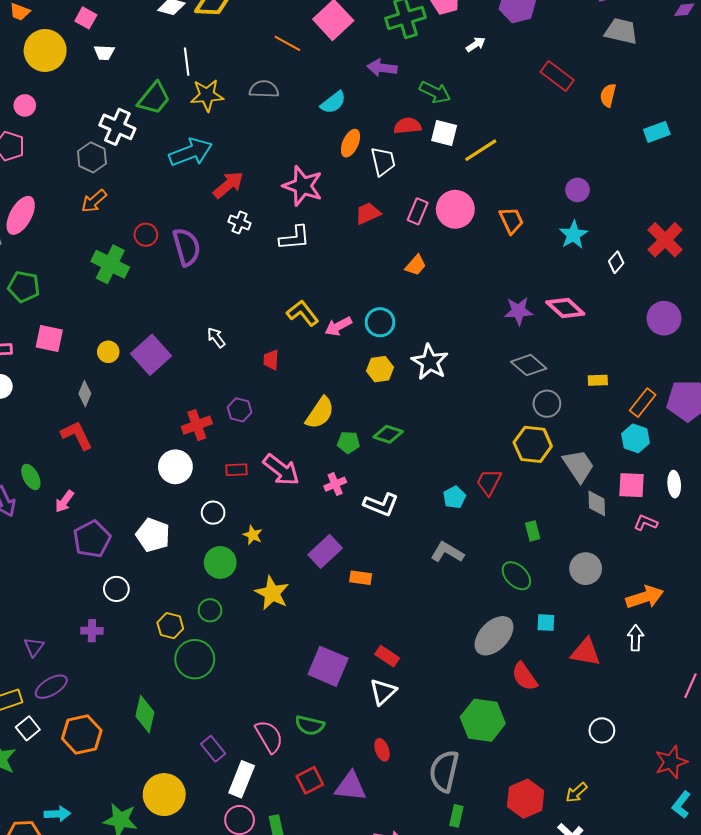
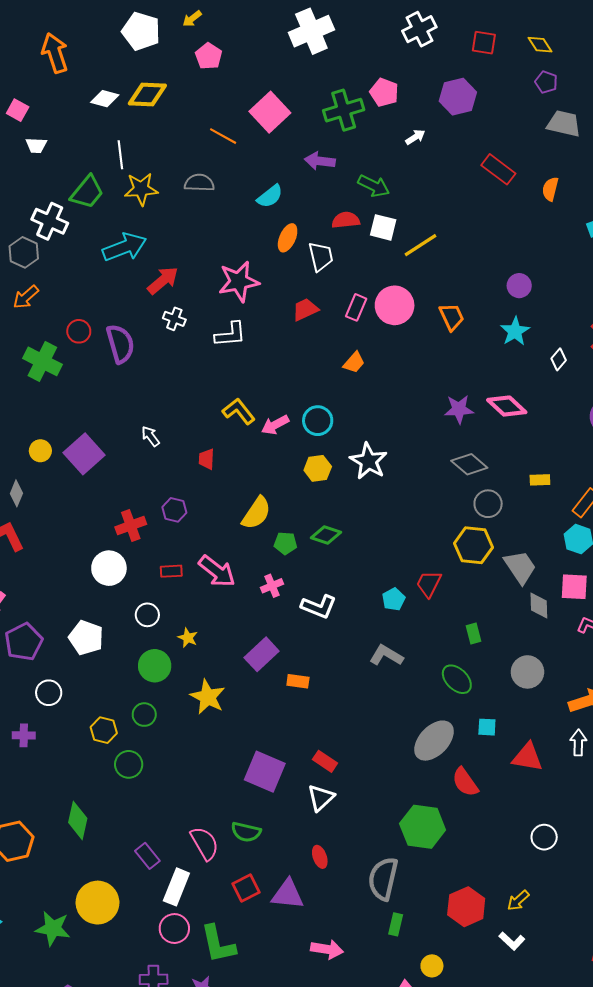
pink star: (303, 186) -> (239, 281), turned -30
green circle: (195, 659) -> (129, 764), size x0.7

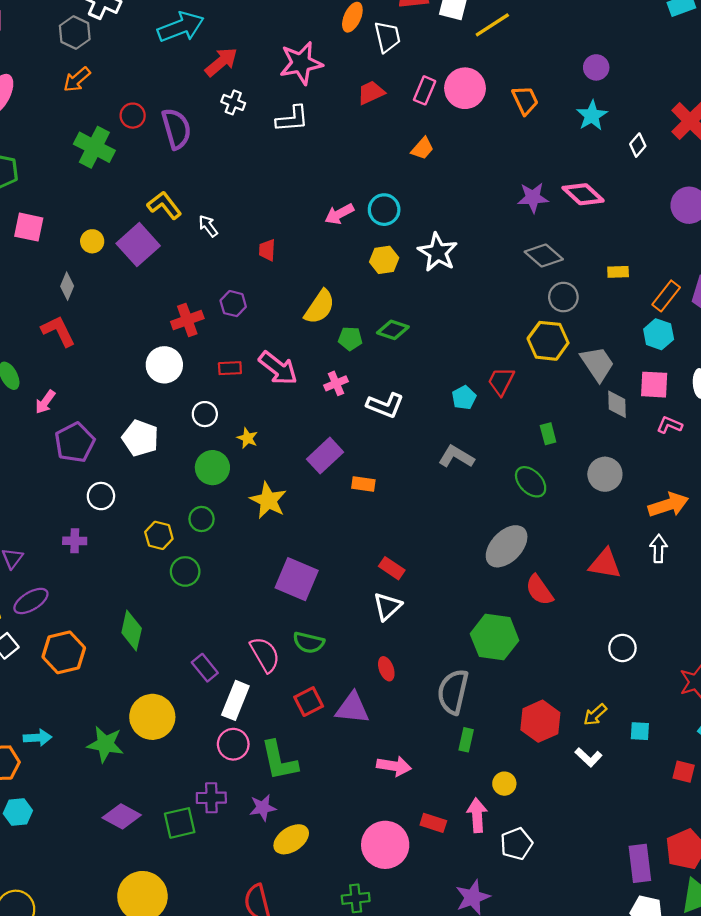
yellow L-shape: (239, 411) -> (164, 205), moved
cyan square: (487, 727) -> (640, 731), moved
purple square: (265, 772) -> (297, 579), moved

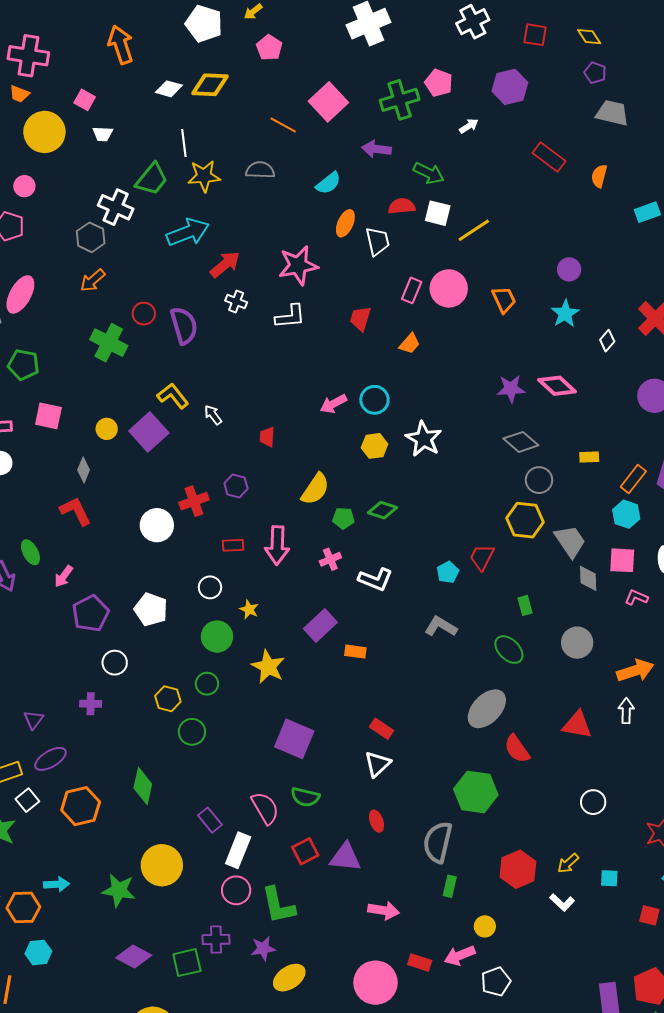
red trapezoid: (371, 93) -> (360, 319), moved, turned -48
white circle: (164, 365) -> (157, 525), moved
pink arrow: (278, 368) -> (277, 545), turned 54
pink arrow: (477, 815) -> (460, 956), turned -108

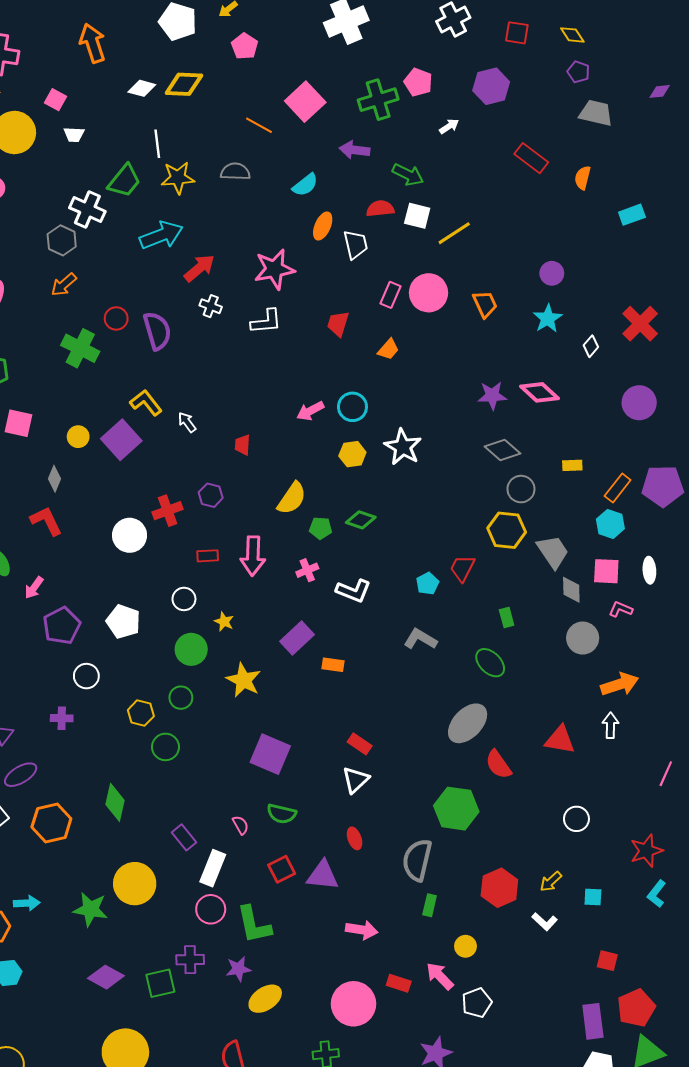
gray circle: (577, 643) -> (583, 638), moved
pink semicircle: (265, 808) -> (240, 825), size x0.6
red square: (649, 915) -> (607, 961), moved
pink arrow: (460, 956) -> (440, 976), turned 68

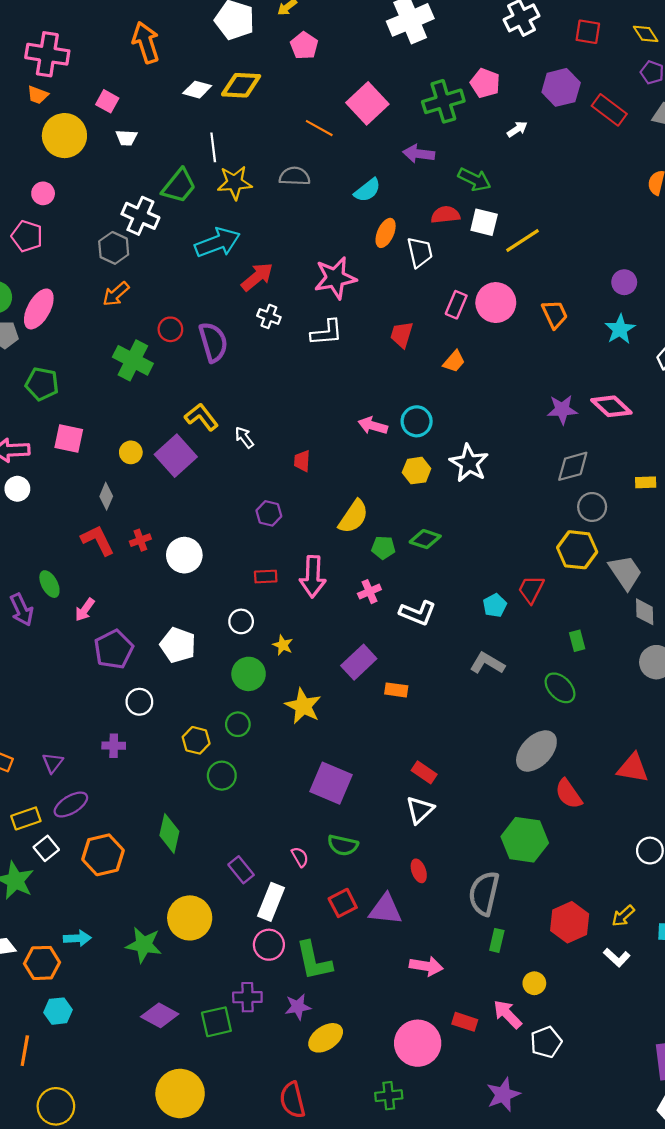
red rectangle: (531, 158) -> (609, 110), moved
pink arrow: (310, 411) -> (373, 426), turned 44
gray diamond: (502, 450) -> (573, 466), turned -56
red cross: (168, 511) -> (140, 540), moved, size x0.7

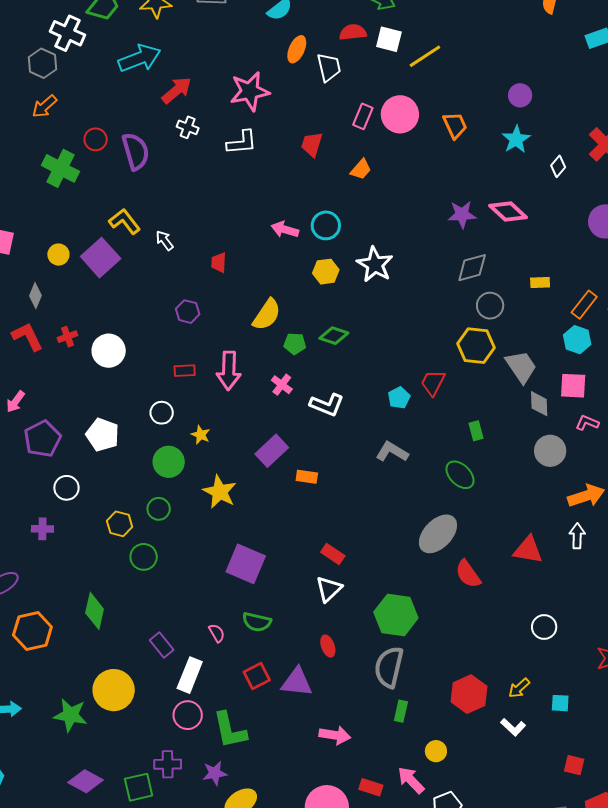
pink cross: (369, 592) -> (282, 385), turned -30
green hexagon: (525, 840) -> (396, 615), moved

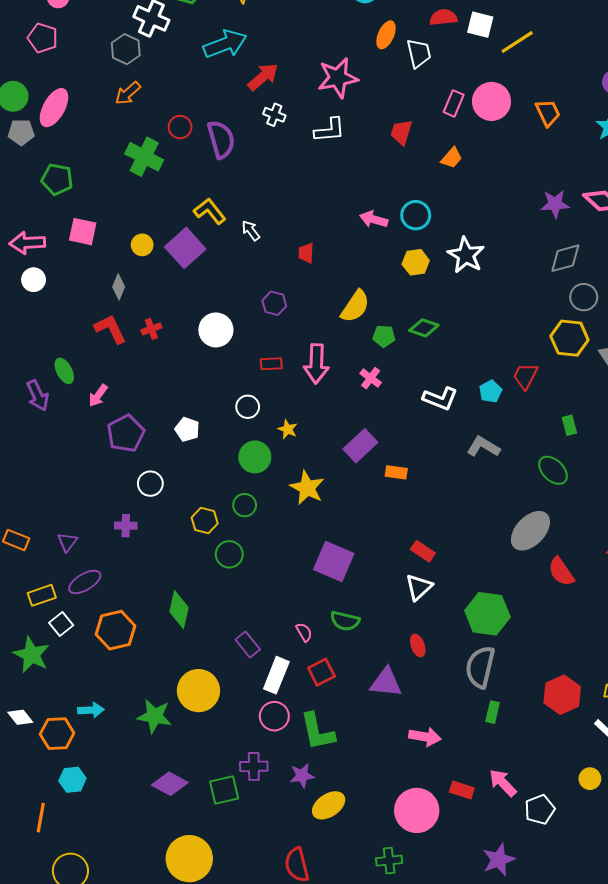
white circle: (109, 351) -> (216, 330), moved
white L-shape: (327, 405) -> (440, 399), moved
white pentagon: (103, 435) -> (187, 429), size x0.7
red square: (257, 676) -> (321, 672), moved
yellow circle: (436, 751) -> (590, 779), moved

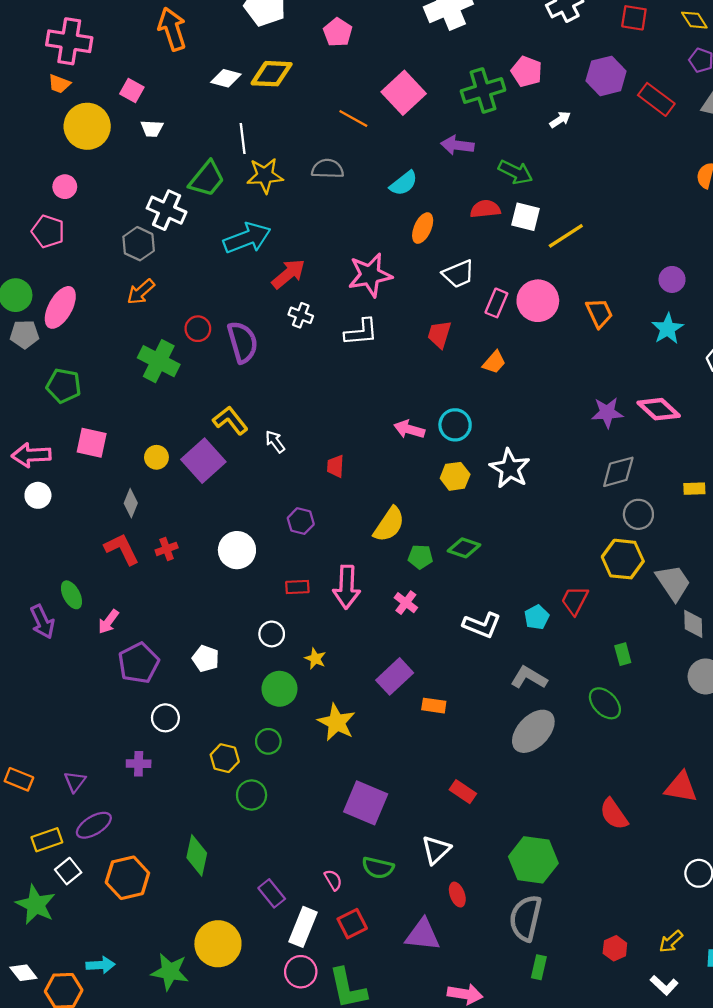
white trapezoid: (419, 53) -> (458, 274), moved, turned 80
gray ellipse: (530, 531) -> (533, 731), moved
white triangle: (419, 587) -> (436, 850), moved
red hexagon: (562, 695) -> (615, 948), size x0.6

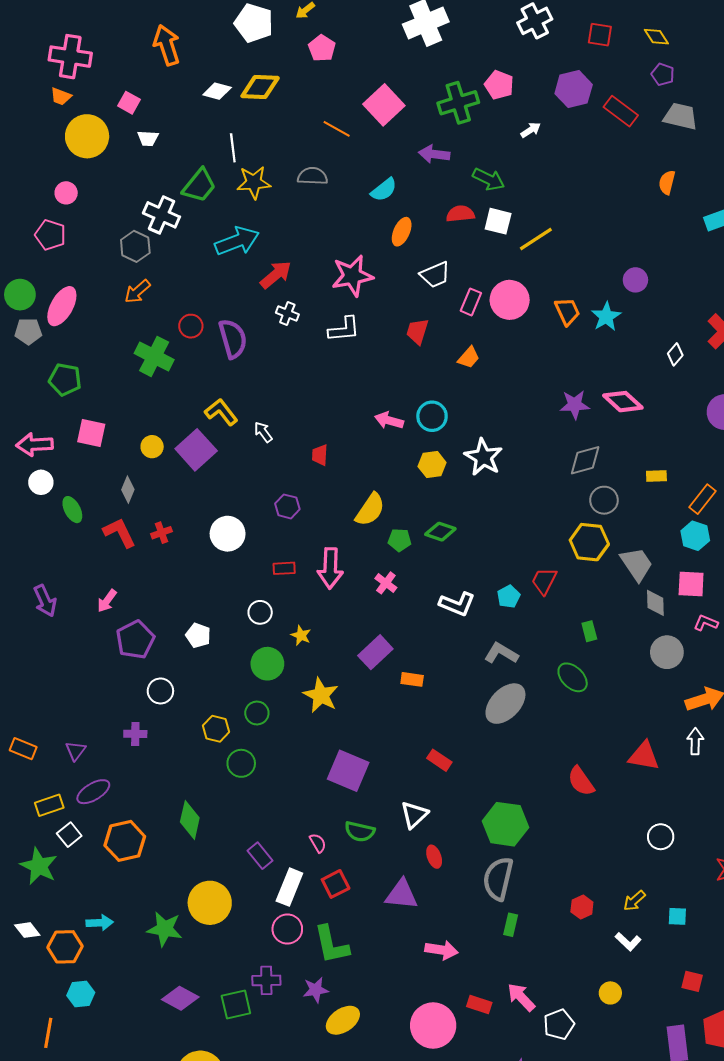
cyan star: (668, 329) -> (606, 317), moved
green ellipse: (71, 595) -> (72, 510), moved

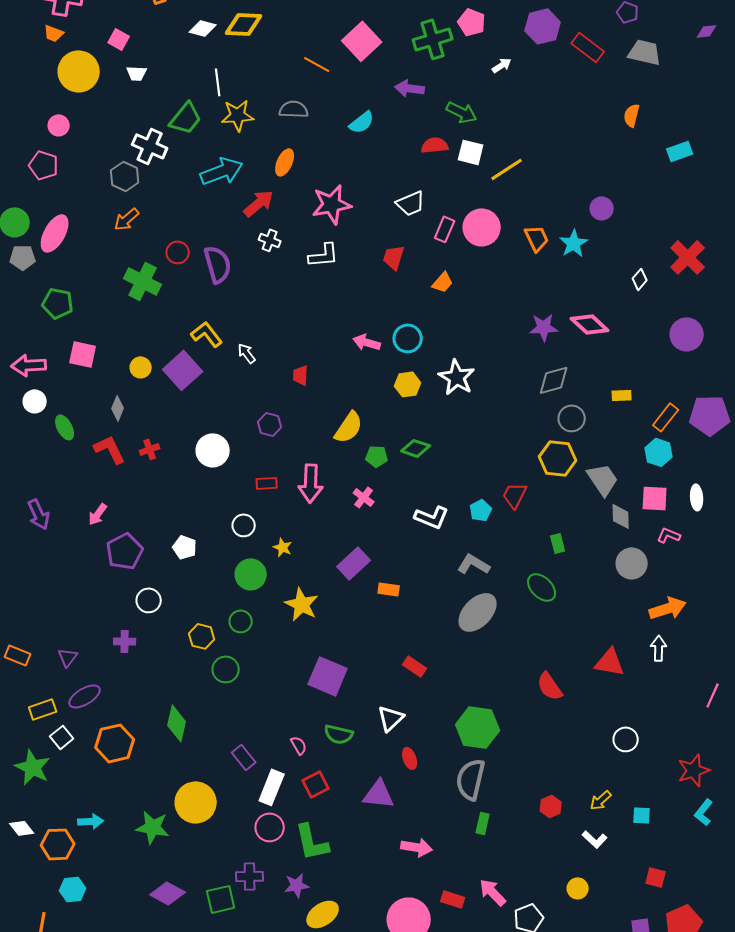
orange ellipse: (402, 232) -> (285, 162), moved

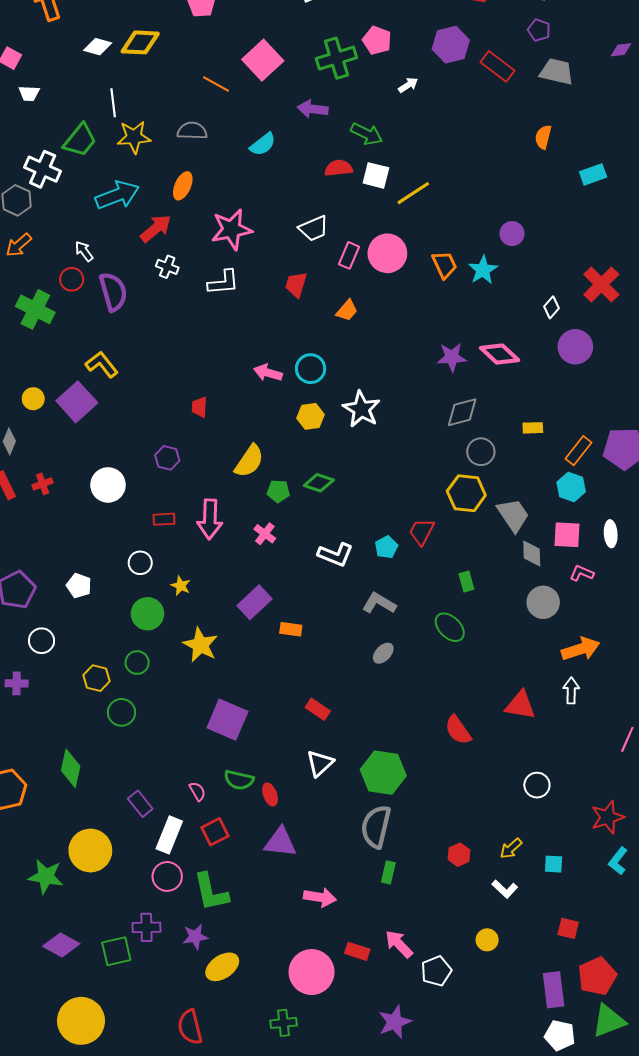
purple circle: (687, 334) -> (575, 347), moved
white arrow: (247, 353) -> (84, 251), moved
gray ellipse: (478, 612) -> (383, 653), size x0.5
white triangle: (391, 718) -> (320, 763), moved
red ellipse: (410, 758) -> (270, 794), moved

